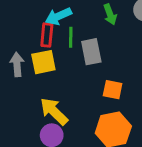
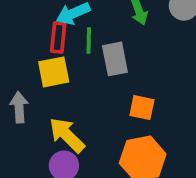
gray arrow: (17, 64) -> (19, 107), moved

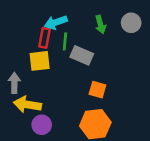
gray rectangle: (115, 59) -> (82, 55), turned -60
yellow arrow: (67, 135) -> (27, 105), moved, turned -40

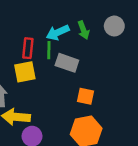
cyan arrow: (56, 22) -> (58, 32), moved

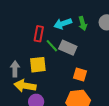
green line: (49, 50) -> (52, 46), moved, turned -48
yellow square: (25, 72) -> (38, 65), moved

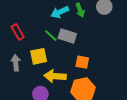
red rectangle: (39, 34) -> (18, 32), moved, turned -35
yellow arrow: (25, 86) -> (55, 76), moved

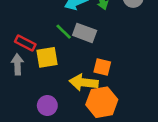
red rectangle: (18, 32) -> (25, 43), moved, turned -35
yellow arrow: (55, 76) -> (84, 82), moved

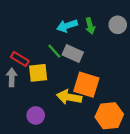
orange square: (102, 67) -> (86, 85), size x1.6
orange hexagon: (102, 102) -> (109, 116), moved

